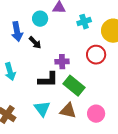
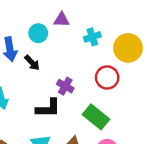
purple cross: (62, 62) -> (65, 86), turned 32
green rectangle: (74, 86) -> (96, 117), moved

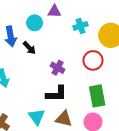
black L-shape: (48, 108) -> (56, 94), moved
green rectangle: (96, 117) -> (97, 96), moved, turned 40

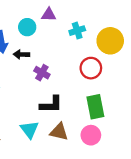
black arrow: (29, 48) -> (21, 54), turned 136
purple cross: (58, 68) -> (42, 73), moved

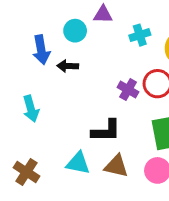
purple cross: (42, 73) -> (128, 90), moved
cyan triangle: (29, 129) -> (78, 163), turned -42

